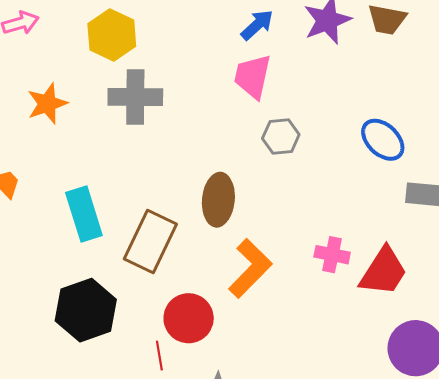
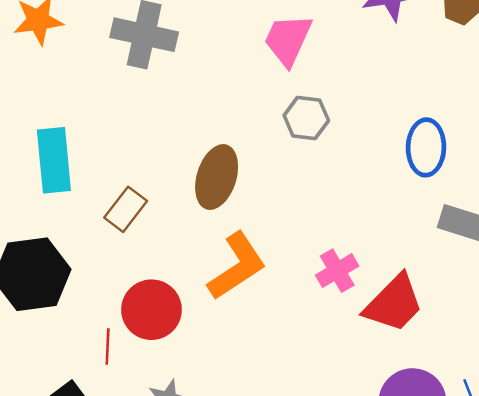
blue ellipse: (383, 140) -> (426, 147), turned 36
brown rectangle: (150, 241) -> (126, 209), size x0.6
pink cross: (332, 255) -> (337, 271), turned 36

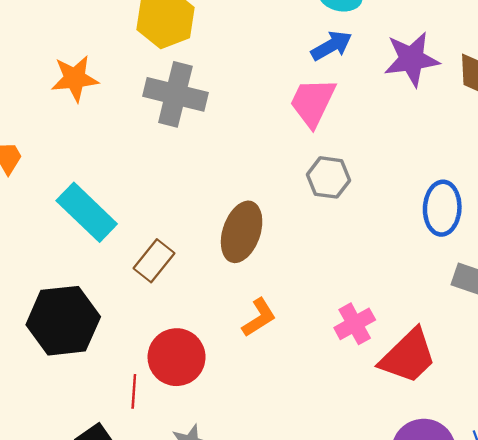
cyan rectangle: (54, 160) -> (87, 212), turned -42
orange L-shape: (237, 266) -> (259, 317), size x0.6

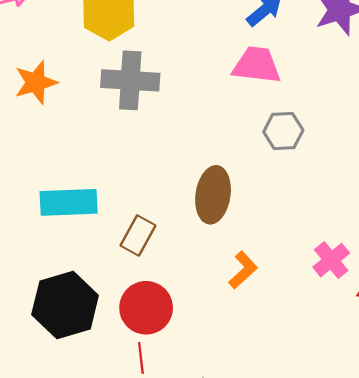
pink trapezoid: (313, 102) -> (257, 65), turned 81
cyan rectangle: (87, 212) -> (69, 202), turned -36
red circle: (177, 357) -> (146, 308), moved

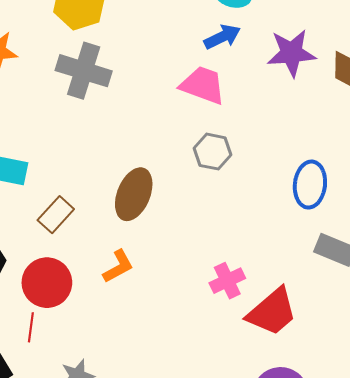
orange L-shape: (243, 270) -> (118, 266), moved

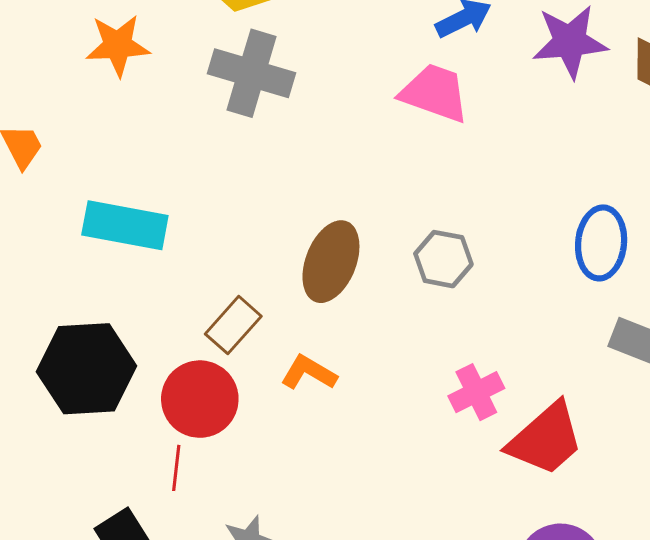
gray hexagon: (212, 152) -> (443, 259), moved
brown rectangle: (56, 215) -> (233, 325), moved
orange L-shape: (118, 266) -> (309, 373), turned -120

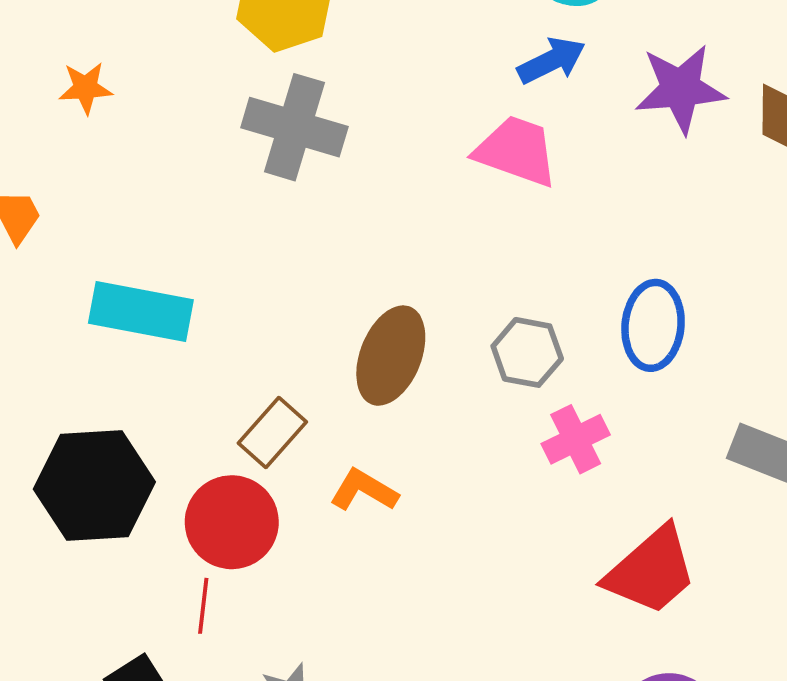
orange star: (118, 45) -> (86, 88), moved, size x0.7
blue ellipse: (601, 243) -> (653, 325), moved
pink cross: (476, 392) -> (576, 439), moved

